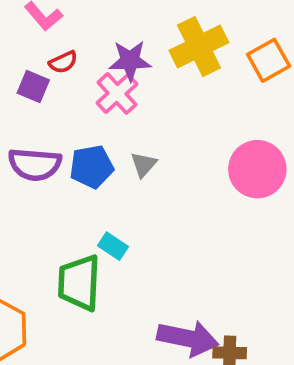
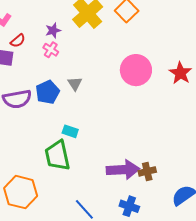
purple star: (130, 61) -> (53, 30), size x0.7
pink cross: (117, 93) -> (51, 50), size x0.7

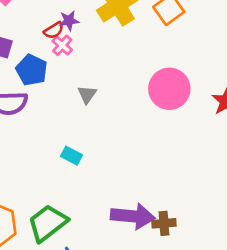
red semicircle: (18, 41) -> (54, 30), moved
blue pentagon: (48, 92) -> (32, 70), moved, turned -30
green trapezoid: (57, 156) -> (48, 223), moved, turned 56

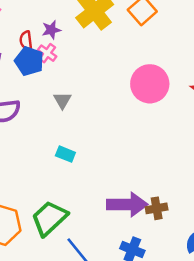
red semicircle: (54, 30) -> (26, 40), moved, turned 120
blue pentagon: (32, 70) -> (29, 61), moved
gray triangle: (87, 94) -> (62, 100), moved

